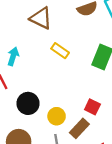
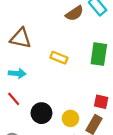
brown triangle: (41, 18) -> (21, 38), moved
cyan arrow: (13, 56) -> (17, 73), turned 91

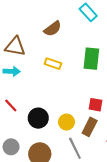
brown semicircle: (74, 13) -> (53, 29), moved
cyan arrow: (17, 73) -> (12, 71), moved

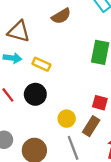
yellow rectangle: (53, 64) -> (41, 64), moved
black circle: (38, 118) -> (35, 94), moved

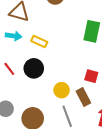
brown rectangle: (91, 126) -> (83, 97), turned -60

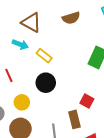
black circle: (34, 68) -> (46, 83), moved
yellow circle: (62, 90) -> (22, 102), moved

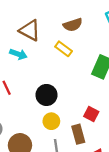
yellow rectangle: (44, 56) -> (64, 49), moved
yellow circle: (22, 102) -> (51, 121), moved

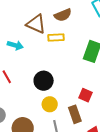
brown triangle: (30, 30) -> (36, 24), moved
yellow rectangle: (64, 49) -> (56, 38), turned -35

